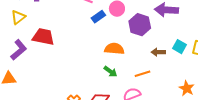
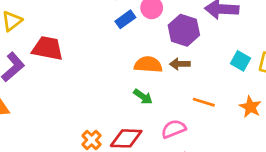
brown arrow: (158, 52) -> (180, 64), moved
orange line: (142, 74) -> (204, 102), moved, turned 35
orange star: (187, 88) -> (250, 107), moved

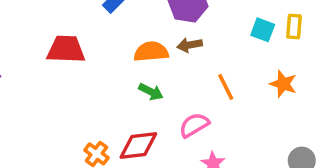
red trapezoid: (48, 48) -> (66, 49), moved
orange line: (204, 102) -> (226, 87), turned 55

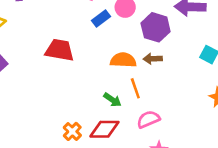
orange line: (226, 87) -> (135, 88), moved
green arrow: (151, 92) -> (112, 100), moved

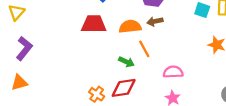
red trapezoid: (60, 50) -> (94, 24), moved
pink semicircle: (148, 119) -> (173, 72), moved, turned 30

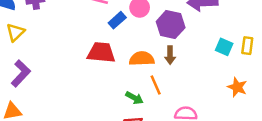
brown arrow: (155, 21) -> (170, 55), turned -84

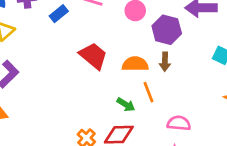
blue rectangle: (117, 20) -> (59, 14), moved
red trapezoid: (101, 52) -> (93, 56), turned 32

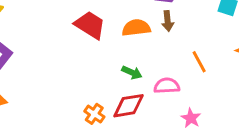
orange line: (148, 92) -> (199, 62), moved
pink semicircle: (179, 123) -> (167, 86), moved

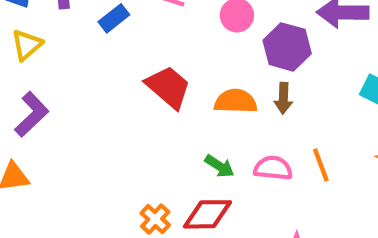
pink semicircle: (167, 86) -> (273, 168), moved

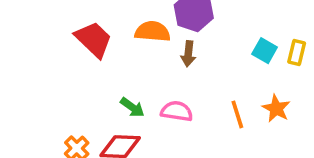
orange semicircle: (236, 101) -> (153, 31), moved
orange line: (321, 165) -> (237, 114), moved

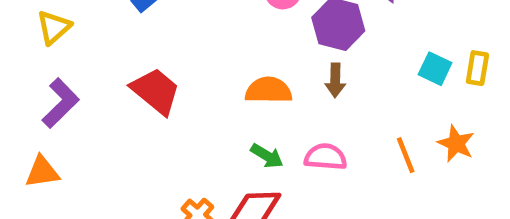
orange semicircle: (153, 31) -> (269, 90), moved
red trapezoid: (94, 39) -> (156, 91), moved

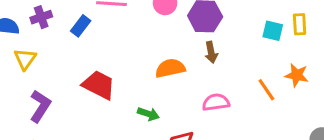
green arrow: (267, 156) -> (148, 114), moved

